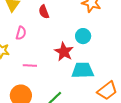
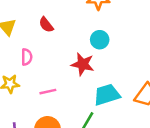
cyan trapezoid: (83, 70) -> (107, 95), moved

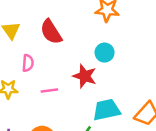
red semicircle: (46, 25) -> (51, 32), size x1.5
pink line: (48, 92) -> (49, 91), moved

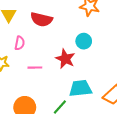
red semicircle: (51, 32) -> (41, 19), turned -50

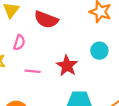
cyan circle: (84, 41) -> (99, 51), moved

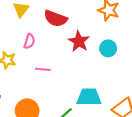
red star: (67, 66) -> (79, 41), moved

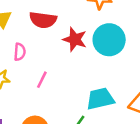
cyan circle: (108, 48) -> (109, 40), size x1.6
pink line: (43, 69) -> (42, 80), turned -56

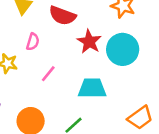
cyan trapezoid: (100, 99) -> (92, 88), moved

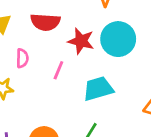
pink line: (48, 74) -> (58, 70), moved

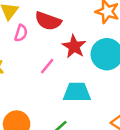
pink semicircle: (22, 58) -> (21, 33), moved

